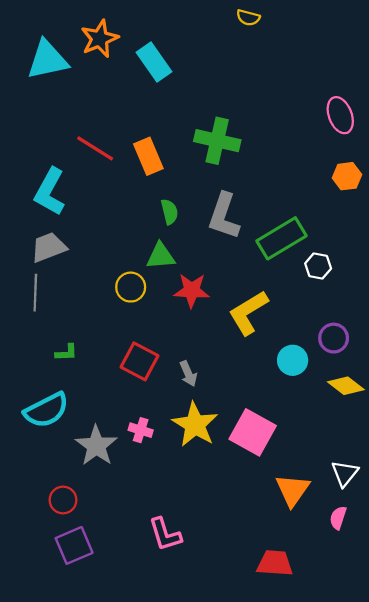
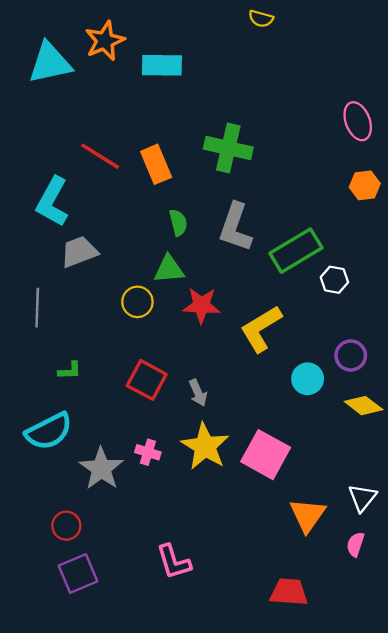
cyan rectangle: (154, 62) -> (162, 65), turned -54
gray trapezoid: (49, 247) -> (79, 252), moved

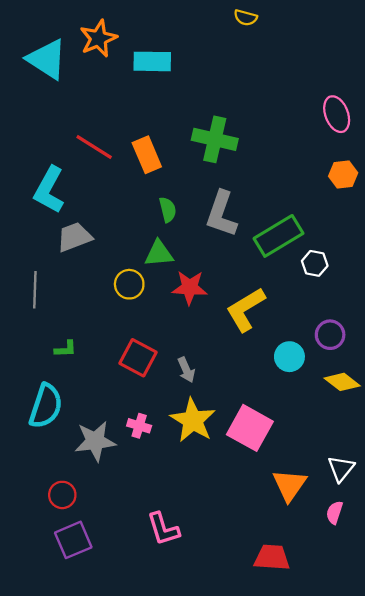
cyan triangle: (50, 63) -> (47, 59), turned 45
cyan semicircle: (49, 431) -> (46, 406), turned -45
gray star: (101, 469) -> (95, 441), turned 30

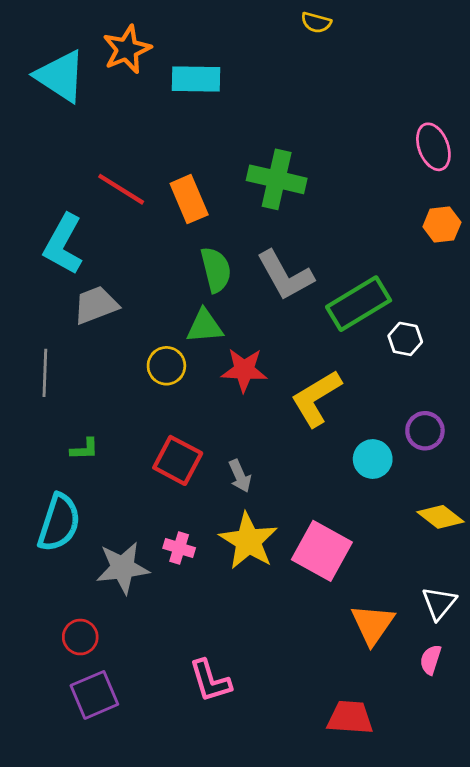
green semicircle: (168, 210) -> (216, 270), size x1.4
gray L-shape: (221, 214) -> (285, 275), turned -48
yellow diamond: (342, 382) -> (440, 517), moved

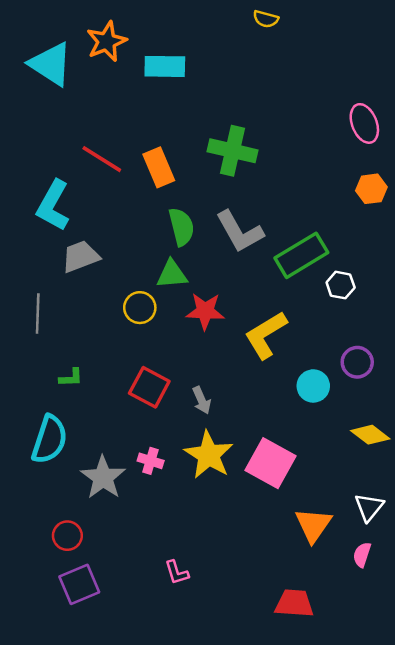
gray star: (123, 568) -> (103, 477), turned -30
pink L-shape: (210, 681) -> (177, 572), size x0.7

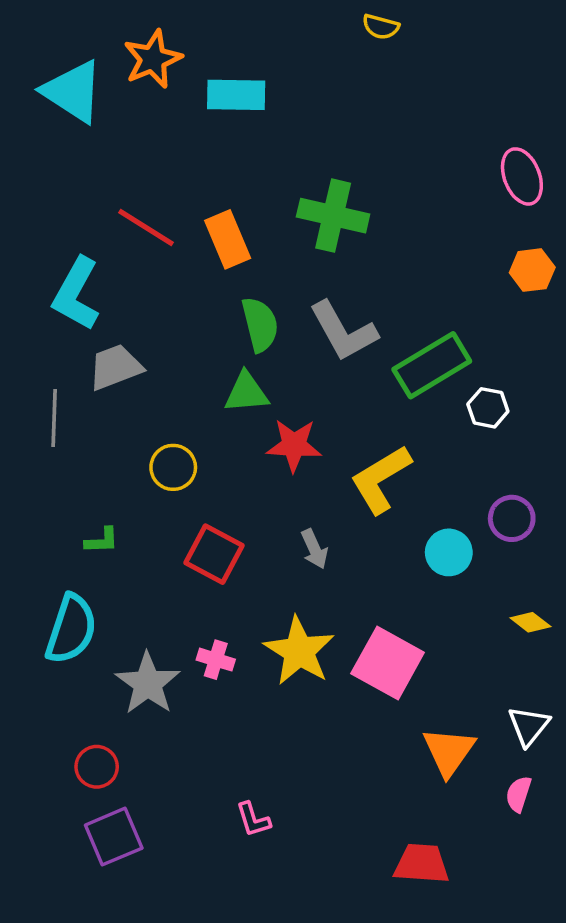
yellow circle: (140, 308) -> (173, 467), moved
gray line: (38, 314) -> (54, 418), moved
gray arrow: (202, 400) -> (314, 549), moved
yellow diamond: (370, 435) -> (530, 622), size x0.7

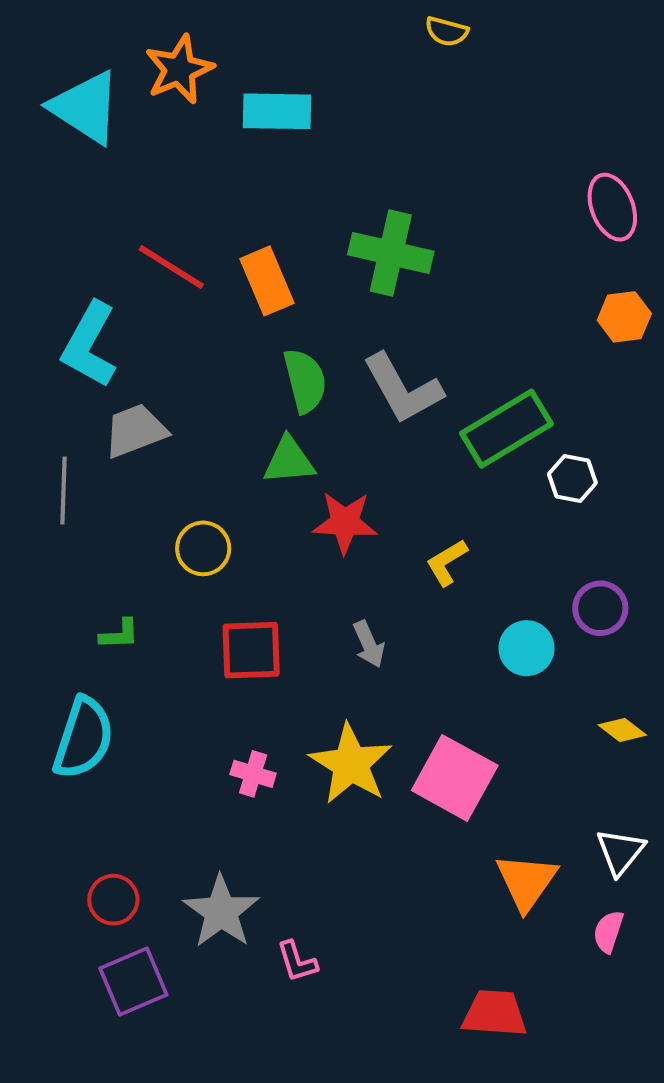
yellow L-shape: (381, 479) -> (447, 562), size x0.6
red square: (214, 554) -> (251, 650), turned -30
gray star: (148, 683) -> (221, 912), moved

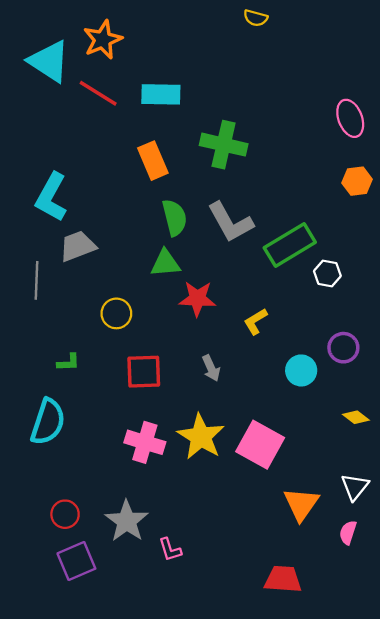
cyan rectangle: (277, 111) -> (161, 94), moved
red line: (171, 267) -> (98, 93), moved
pink cross: (253, 774) -> (145, 442), size x1.6

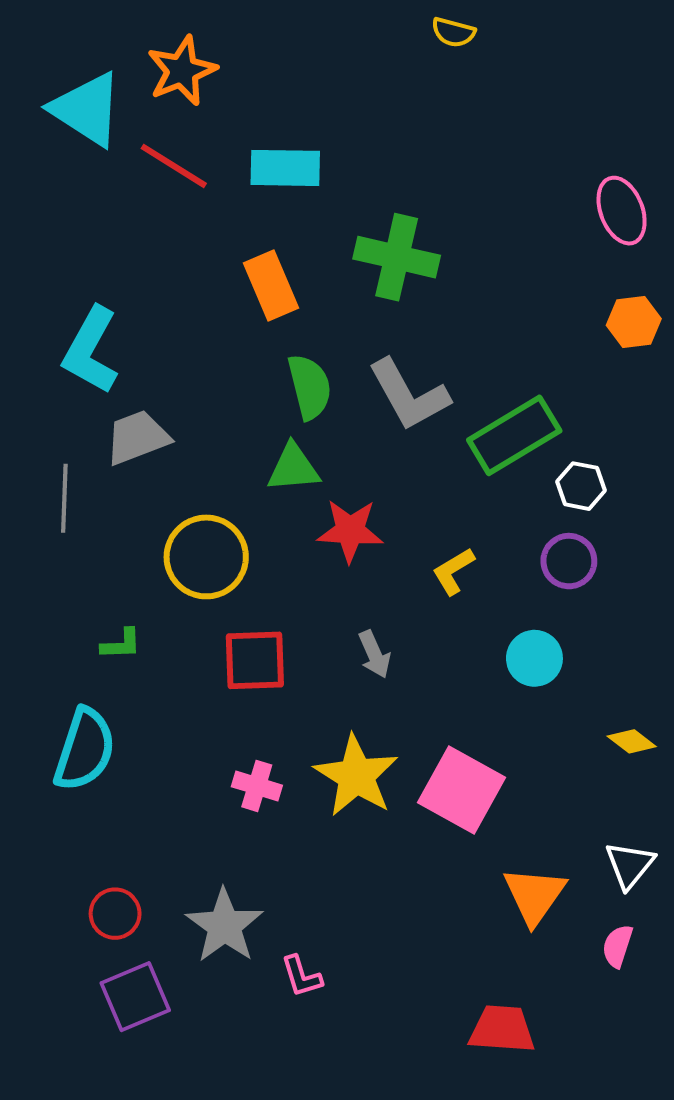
yellow circle: (116, 313) -> (206, 557), size x1.5
purple circle: (343, 348) -> (569, 561), moved
pink cross: (145, 442) -> (257, 786), size x0.7

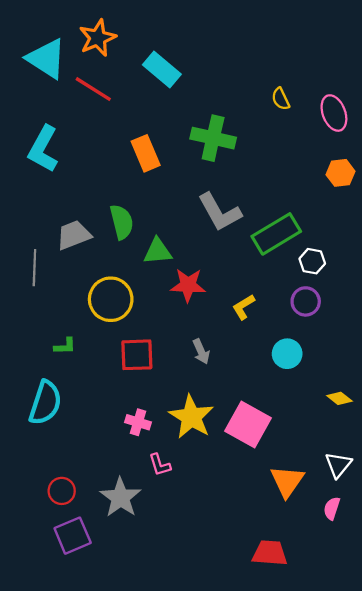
yellow semicircle: (453, 32) -> (281, 99), moved, turned 50
cyan rectangle: (285, 168) -> (162, 69), moved, turned 39
cyan L-shape: (91, 350) -> (43, 149), moved
green semicircle: (310, 387) -> (122, 222), moved
pink L-shape: (301, 976) -> (160, 465), moved

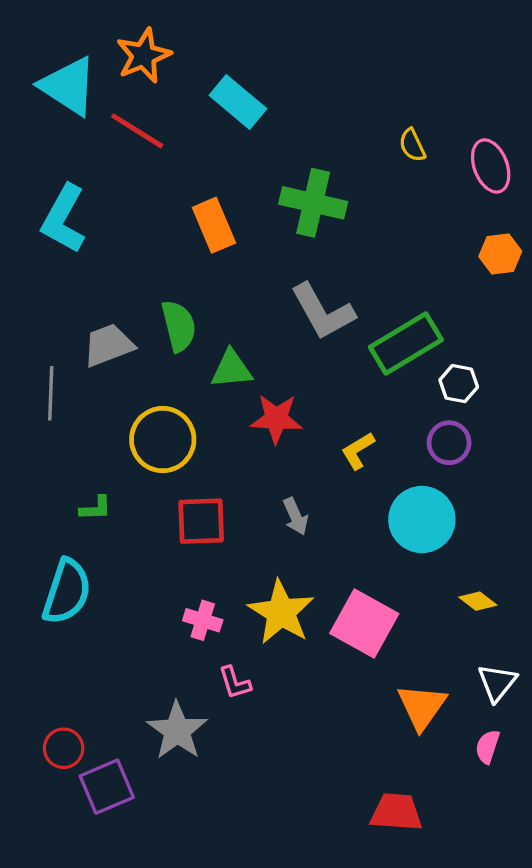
cyan circle: (287, 354) -> (422, 519), size x1.5
yellow diamond: (339, 398) -> (478, 601), moved
red circle: (62, 491) -> (64, 748), moved

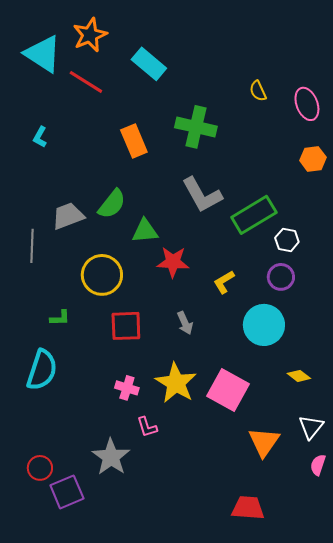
cyan L-shape: (64, 219) -> (40, 137), size x0.5
green semicircle: (179, 326) -> (112, 204), turned 52
pink semicircle: (487, 747) -> (318, 465), moved

